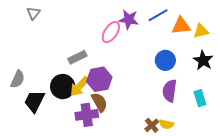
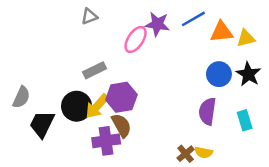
gray triangle: (33, 13) -> (89, 16), moved, turned 32
blue circle: (165, 60) -> (219, 74), moved

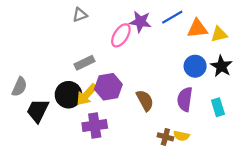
brown semicircle: (121, 125) -> (145, 100), moved
brown cross: (186, 154) -> (165, 137), turned -35

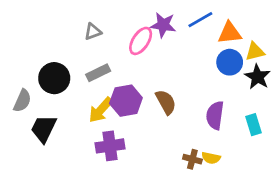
gray triangle: (80, 15) -> (93, 32), moved
yellow triangle: (219, 34) -> (255, 52), moved
blue circle: (195, 66) -> (230, 62), moved
black circle: (68, 95) -> (54, 78), moved
brown semicircle: (145, 100) -> (166, 102), moved

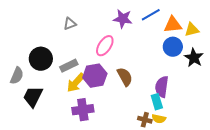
pink ellipse: (141, 41) -> (105, 46), moved
yellow triangle: (255, 52) -> (192, 30), moved
gray rectangle: (98, 73) -> (69, 66), moved
cyan rectangle: (254, 125) -> (157, 102), moved

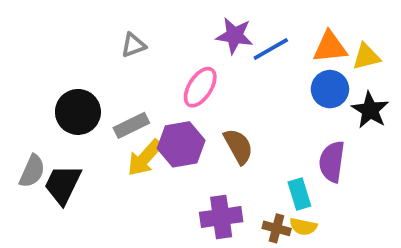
blue line: (151, 15) -> (271, 49), moved
gray semicircle: (17, 76) -> (32, 171), moved
purple semicircle: (162, 87) -> (332, 162), moved
purple cross: (83, 110) -> (221, 217), moved

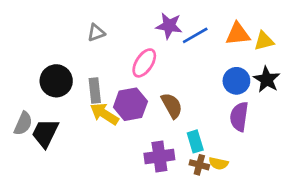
blue circle: (330, 89) -> (236, 81), moved
gray rectangle: (131, 125) -> (95, 90), turned -70
yellow arrow: (145, 158) -> (104, 114), turned 80
cyan rectangle: (299, 194) -> (195, 141), moved

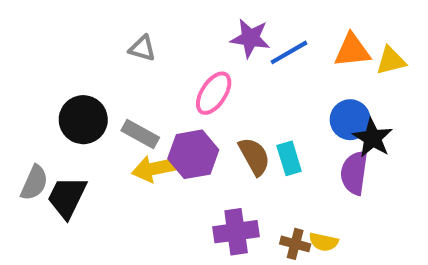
gray triangle: (96, 33) -> (142, 48), turned 36
black star: (267, 79) -> (373, 138), moved
gray rectangle: (95, 90) -> (140, 134), turned -55
yellow arrow: (104, 114) -> (155, 169), turned -44
cyan rectangle: (195, 141) -> (289, 158), moved

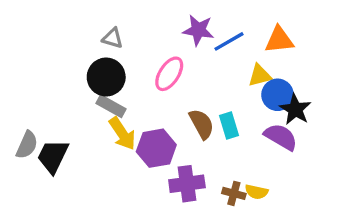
yellow triangle: (391, 61) -> (260, 75), moved
black circle: (83, 120) -> (106, 77), moved
purple hexagon: (193, 154) -> (156, 148), moved
yellow arrow: (155, 169) -> (122, 134), turned -112
purple semicircle: (354, 173) -> (281, 137), turned 112

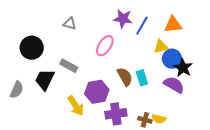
blue line: (229, 41) -> (142, 26), turned -30
black circle: (106, 77) -> (32, 48), moved
yellow arrow: (122, 134) -> (76, 106), moved
black trapezoid: (53, 156) -> (45, 80), moved

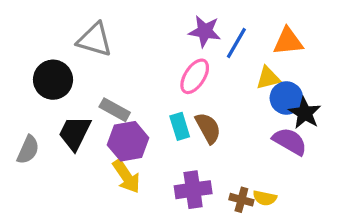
gray triangle: (70, 24) -> (95, 40), moved, size x1.6
pink ellipse: (105, 46) -> (195, 76), moved
cyan rectangle: (142, 78) -> (180, 126), moved
purple hexagon: (97, 92) -> (128, 141), moved

